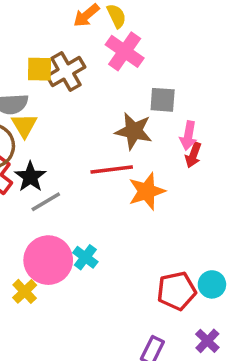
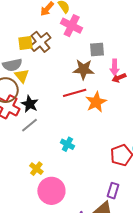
red arrow: (193, 155) -> (119, 78), turned 56
gray line: (46, 202) -> (29, 125), moved
pink circle: (48, 260) -> (51, 191), moved

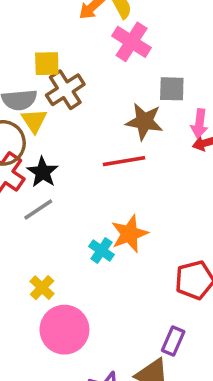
brown cross: (40, 42) -> (65, 90), moved
orange star: (96, 102) -> (129, 234), moved

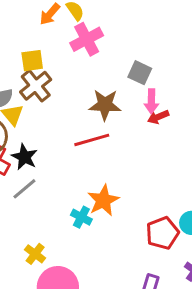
pink cross: (132, 42) -> (87, 39), turned 36
yellow square: (47, 64) -> (32, 61), moved
gray square: (172, 89) -> (140, 73), moved, turned 30

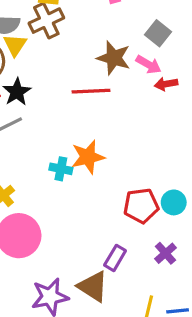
pink arrow: (151, 101) -> (149, 64), moved, turned -75
cyan cross: (81, 217) -> (61, 169), turned -30

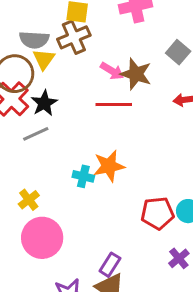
pink arrow: (149, 64) -> (112, 71), moved
purple rectangle: (115, 258) -> (110, 265), moved

